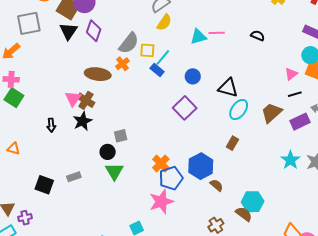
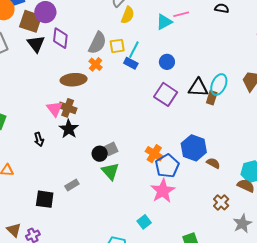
black triangle: (228, 88) -> (198, 88), moved
gray square: (121, 136) -> (111, 149), moved
brown rectangle: (232, 143) -> (212, 98), moved

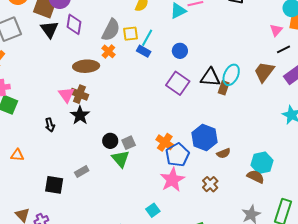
gray square: (111, 149) -> (129, 143), moved
brown semicircle: (213, 163) -> (224, 153), turned 128
brown cross: (221, 202) -> (210, 184), moved

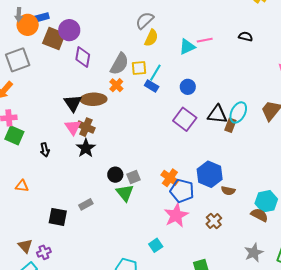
black triangle: (49, 29) -> (73, 103), moved
black arrow: (50, 125) -> (45, 150), moved
brown semicircle: (224, 153) -> (228, 191), turned 32
blue pentagon: (177, 155) -> (182, 191), turned -30

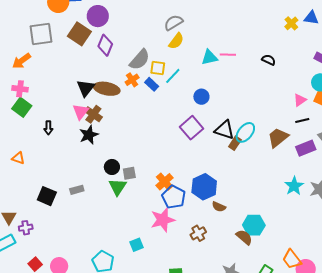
brown square: (54, 39) -> (79, 34), moved
blue rectangle: (152, 86) -> (152, 84), moved

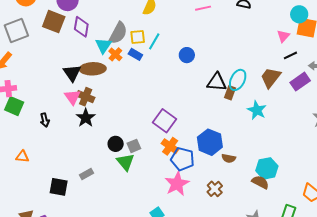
cyan triangle: (209, 57) -> (103, 46), moved, turned -30
purple square: (192, 128) -> (164, 121), moved
cyan star: (294, 186) -> (257, 110), moved

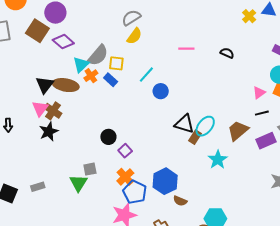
purple diamond: (81, 27) -> (63, 42), turned -70
cyan line: (154, 41) -> (146, 75), moved
purple square: (164, 121) -> (125, 151), size x0.6
black circle: (116, 144) -> (108, 137), moved

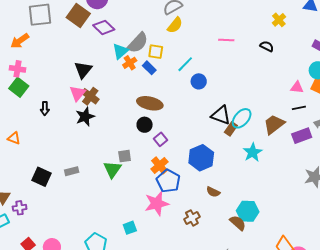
yellow cross: (249, 16) -> (279, 20), moved
brown ellipse: (66, 85) -> (150, 103), moved
pink triangle: (259, 93) -> (297, 87), turned 40
blue hexagon: (165, 181) -> (201, 158), moved

